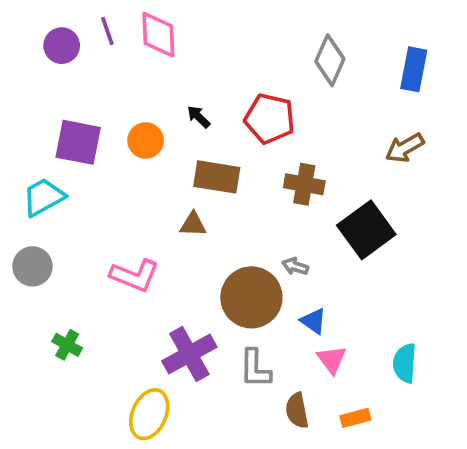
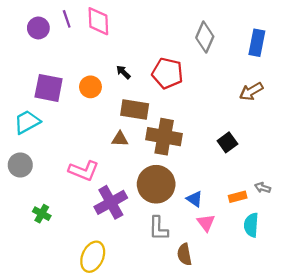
brown cross: (304, 184) -> (164, 137), moved, size x1.4
black square: (366, 230) -> (227, 142), size x0.6
gray arrow: (295, 266) -> (263, 188), moved
purple cross: (189, 354) -> (111, 202), moved
orange rectangle: (355, 418) -> (238, 197), moved

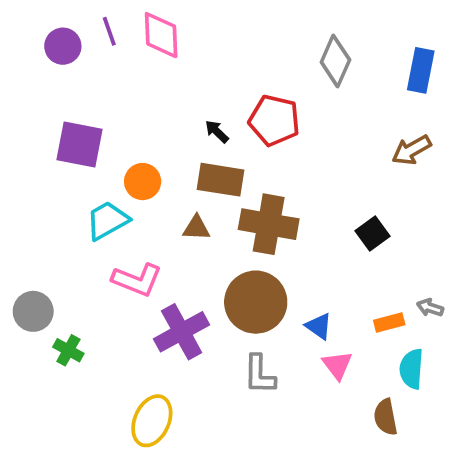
black arrow: (123, 72) -> (217, 131), moved
orange circle: (90, 87) -> (143, 182), moved
cyan trapezoid: (27, 122) -> (107, 220), moved
gray circle: (20, 165) -> (33, 311), moved
brown semicircle: (184, 254) -> (386, 417), moved

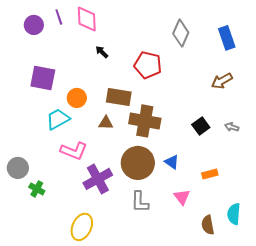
blue rectangle: (421, 70) -> (227, 38), turned -30
black arrow: (217, 131) -> (102, 52), moved
gray arrow: (430, 308) -> (232, 127), moved
blue triangle: (319, 326) -> (172, 162), moved
cyan semicircle: (411, 369) -> (234, 214), moved

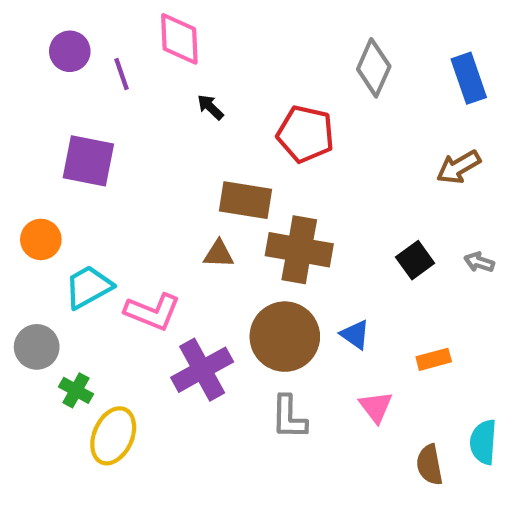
purple line: (59, 17) -> (121, 74), moved
orange circle: (77, 98) -> (41, 239), moved
cyan trapezoid: (58, 119) -> (88, 287), moved
yellow ellipse: (82, 227) -> (113, 436), moved

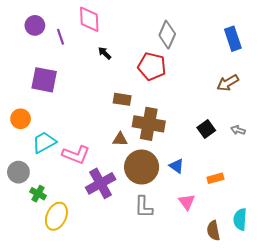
gray diamond: (374, 68) -> (167, 35), moved
brown rectangle: (246, 200) -> (122, 99), size x0.7
brown triangle: (219, 254) -> (120, 139), moved

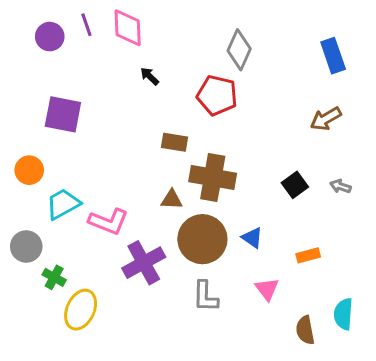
purple line: (61, 37) -> (86, 25), moved

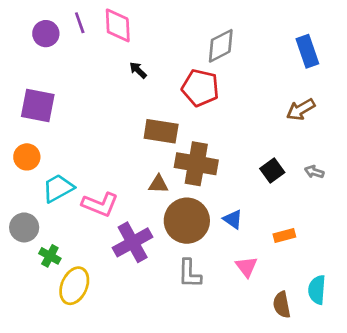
gray diamond: (239, 50) -> (221, 46), turned 39
purple square: (63, 114) -> (38, 105), moved
brown rectangle: (175, 142) -> (161, 131), size x1.4

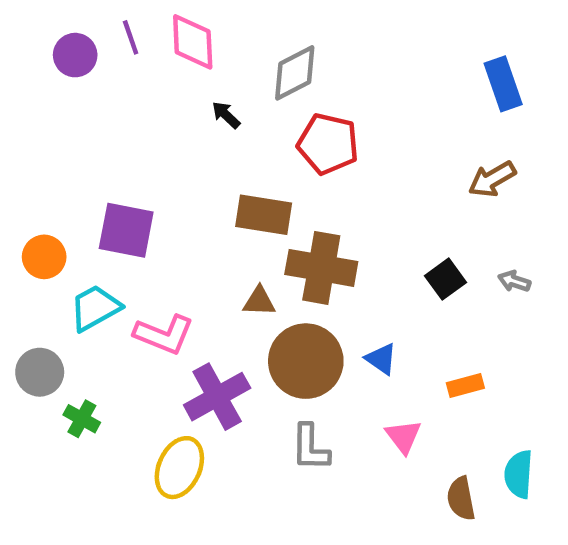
gray diamond: (221, 46) -> (295, 73), moved
purple square: (38, 105) -> (126, 230), moved
yellow ellipse: (74, 286) -> (179, 468), moved

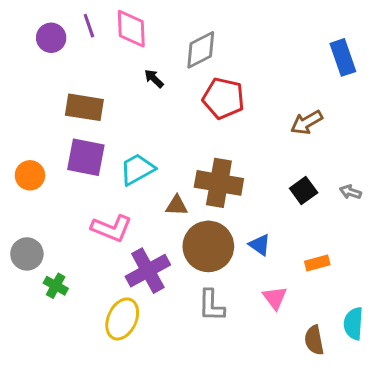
brown arrow: (492, 179) -> (307, 122), moved
brown rectangle: (264, 215) -> (84, 107), moved
cyan trapezoid: (95, 308) -> (137, 169), moved

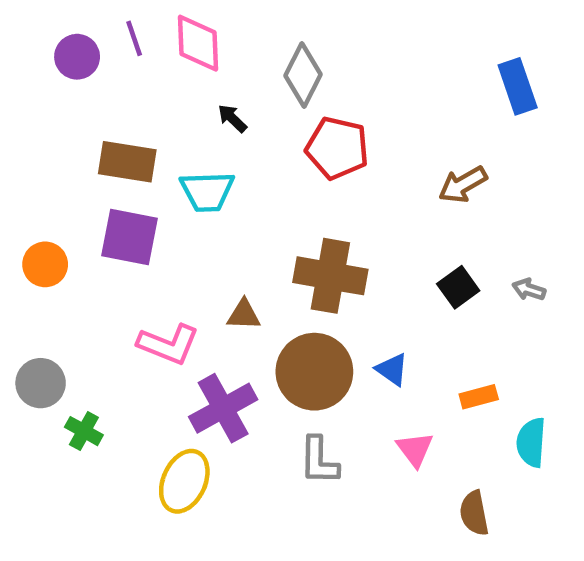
gray diamond: (201, 50) -> (303, 75), turned -36
cyan trapezoid: (137, 169) -> (207, 191), moved, turned -153
brown triangle: (177, 206) -> (244, 315), moved
cyan semicircle: (353, 323) -> (531, 442), moved

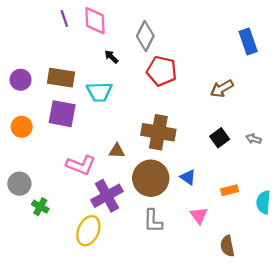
purple circle: (77, 57) -> (21, 80), moved
cyan semicircle: (531, 442) -> (263, 202), moved

